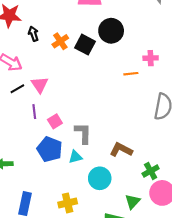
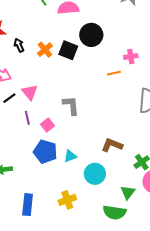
gray L-shape: (83, 133) -> (71, 105), moved

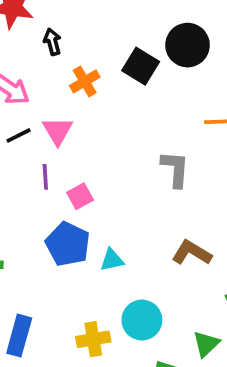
orange cross: (45, 50) -> (85, 81), moved
gray L-shape: (71, 105) -> (175, 169), moved
cyan circle: (95, 174) -> (142, 320), moved

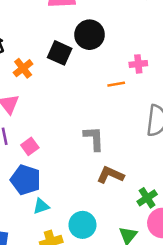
gray L-shape: (175, 169) -> (94, 138), moved
cyan triangle: (112, 260) -> (41, 206), moved

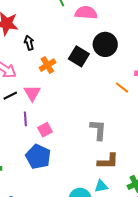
orange line: (116, 84) -> (122, 88), turned 40
brown L-shape: (110, 175) -> (108, 161), turned 150
cyan triangle: (41, 206) -> (101, 186), moved

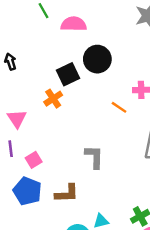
black square: (79, 56) -> (68, 74), turned 36
orange cross: (47, 65) -> (53, 99), moved
brown L-shape: (108, 161) -> (67, 193), moved

